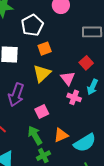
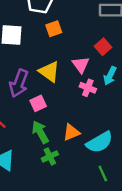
yellow triangle: (42, 73) -> (49, 72), moved, turned -42
pink square: (42, 111) -> (38, 103), moved

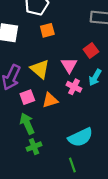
orange triangle: (71, 132) -> (50, 100), moved
green line: (103, 173) -> (72, 165), moved

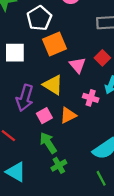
orange square: (47, 30) -> (54, 44), size x1.5
pink triangle: (69, 65) -> (78, 65), moved

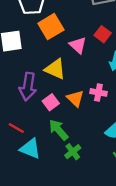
pink cross: (91, 98) -> (98, 92), moved
orange triangle: (68, 115) -> (75, 98), turned -42
cyan triangle: (16, 172) -> (30, 149), moved

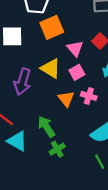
pink square: (51, 102) -> (77, 72), moved

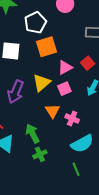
pink triangle: (75, 48) -> (65, 67), turned 35
yellow triangle: (51, 68) -> (42, 83), turned 42
pink cross: (89, 96) -> (72, 118), moved

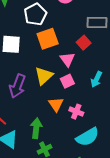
red square: (88, 63) -> (84, 43), moved
pink triangle: (65, 67) -> (67, 59), turned -35
green arrow: (32, 133) -> (36, 128), turned 36

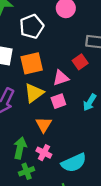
orange square: (48, 39) -> (32, 63), moved
pink triangle: (67, 59) -> (61, 78), turned 42
pink cross: (76, 112) -> (44, 153), moved

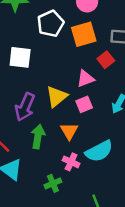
orange square: (32, 63) -> (84, 34), moved
green arrow: (20, 148) -> (38, 137), moved
cyan semicircle: (74, 163) -> (99, 151), moved

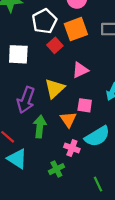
red square: (106, 60) -> (55, 45), moved
pink square: (84, 104) -> (85, 105), moved, turned 35

